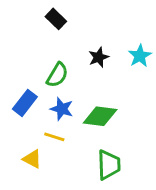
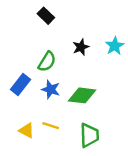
yellow line: (54, 137) -> (51, 126), moved

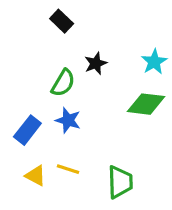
black star: (81, 47) -> (96, 63), moved
blue rectangle: (20, 85) -> (27, 130), moved
green diamond: (82, 95) -> (146, 104), moved

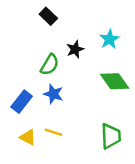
cyan star: (154, 62) -> (110, 39), moved
green diamond: (146, 104) -> (115, 81), turned 48
green trapezoid: (120, 182) -> (111, 136), moved

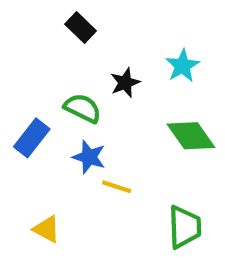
green semicircle: (50, 65) -> (83, 108), turned -95
blue rectangle: (22, 102) -> (32, 138), moved
yellow line: (53, 132) -> (117, 187), moved

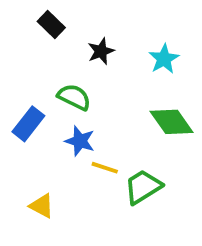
black rectangle: (81, 27) -> (51, 25), moved
black star: (125, 83) -> (101, 51), moved
green trapezoid: (185, 227) -> (143, 187), moved, turned -120

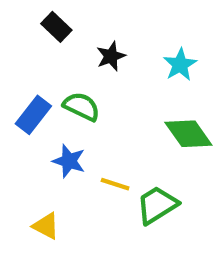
blue rectangle: (28, 124) -> (33, 115), moved
blue star: (80, 141) -> (69, 161), moved

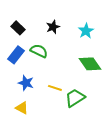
black rectangle: (56, 27) -> (18, 28), moved
blue star: (69, 161) -> (26, 83), moved

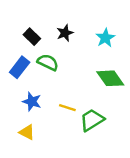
black rectangle: (18, 28) -> (32, 37), moved

